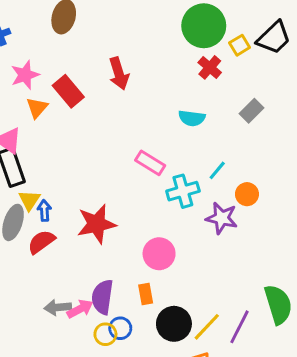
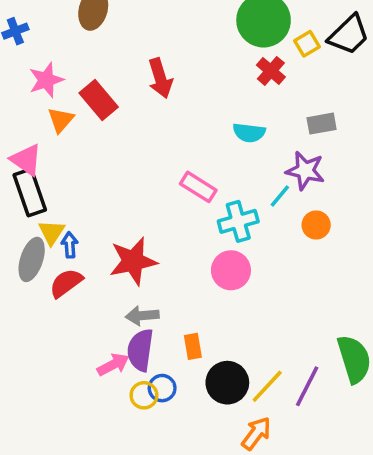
gray rectangle: (251, 111) -> (322, 124), turned 35
purple star: (222, 218) -> (305, 171), moved
pink circle: (159, 254) -> (231, 270), moved
gray arrow: (58, 307) -> (142, 316), moved

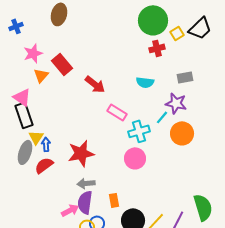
red cross: (271, 71) -> (157, 48), turned 35
red arrow: (160, 78) -> (95, 84), moved, turned -35
orange circle: (316, 225) -> (182, 133), size x1.5

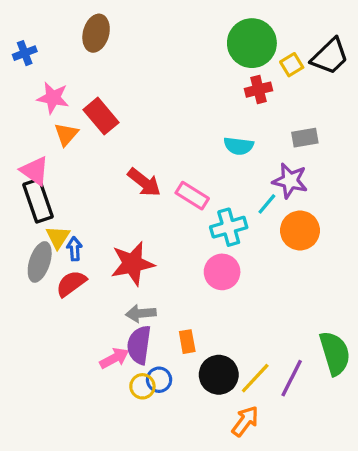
pink star: (33, 53) -> (53, 98), turned 30
red arrow: (95, 84) -> (144, 182), moved

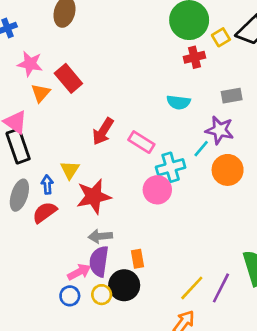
red arrow: (144, 182) -> (103, 131), turned 84
yellow triangle: (58, 237) -> (70, 170), moved
pink circle: (222, 272) -> (157, 190), moved
black circle: (219, 375) -> (124, 285), moved
blue circle: (159, 380) -> (70, 296), moved

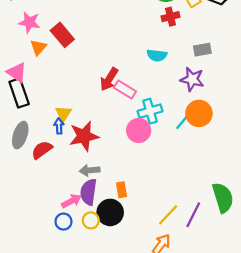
red arrow: (103, 131) -> (109, 79), moved
cyan line: (201, 149) -> (182, 123), moved
blue arrow: (47, 185) -> (59, 126), moved

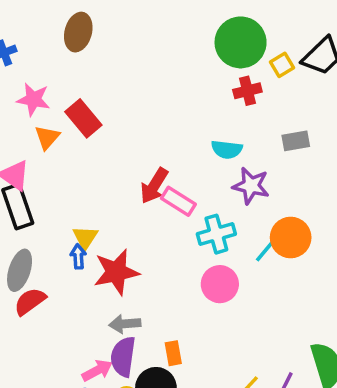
purple star: (192, 79) -> (251, 186), moved
pink circle: (139, 130) -> (220, 284), moved
red semicircle: (42, 150) -> (30, 301), moved

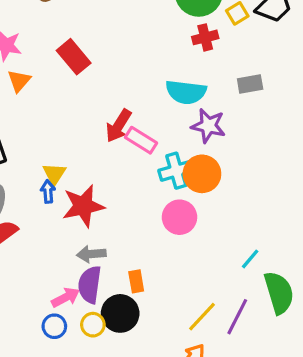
red rectangle: (83, 118) -> (74, 57), moved
cyan semicircle: (227, 149) -> (186, 92), size x1.4
orange circle: (291, 238) -> (202, 174), moved
cyan line: (265, 251) -> (250, 259), moved

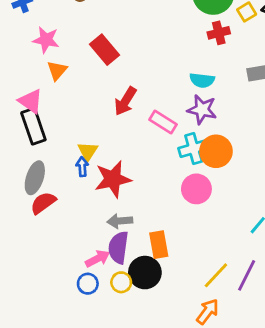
cyan semicircle: (186, 92) -> (202, 80), size x0.7
red arrow: (119, 126) -> (125, 101), moved
purple star: (208, 126) -> (202, 109), moved
orange rectangle: (136, 281) -> (159, 245), size x1.4

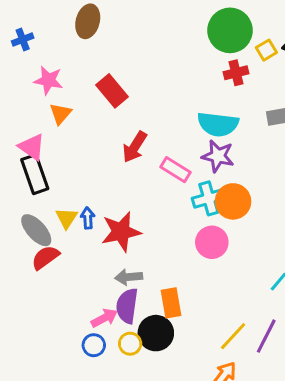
cyan semicircle: (202, 80) -> (218, 124), size x1.5
yellow triangle: (88, 151) -> (67, 218), moved
gray ellipse: (35, 178) -> (36, 230), turned -60

